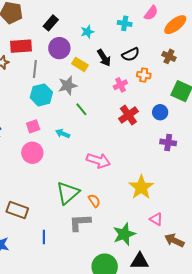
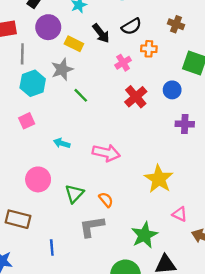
cyan arrow: (63, 134) -> (62, 143), moved
pink circle: (32, 153) -> (38, 179), moved
green triangle: (68, 193) -> (74, 194), size x0.7

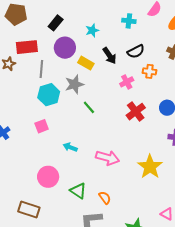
yellow star: (159, 179) -> (150, 167), moved
green triangle: (74, 194) -> (78, 191), turned -42

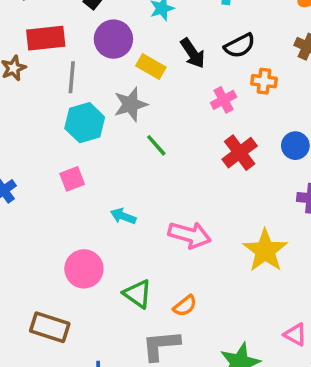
orange semicircle: (105, 198) -> (185, 306), turned 88

